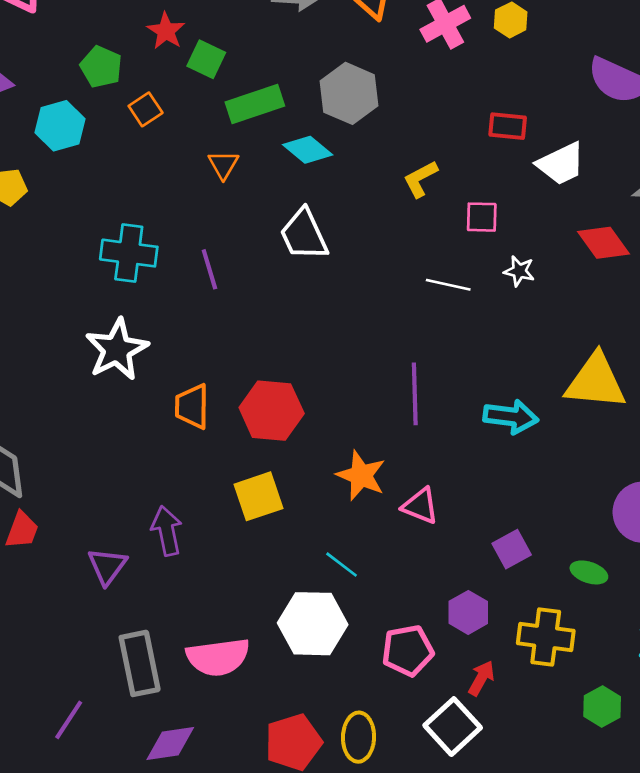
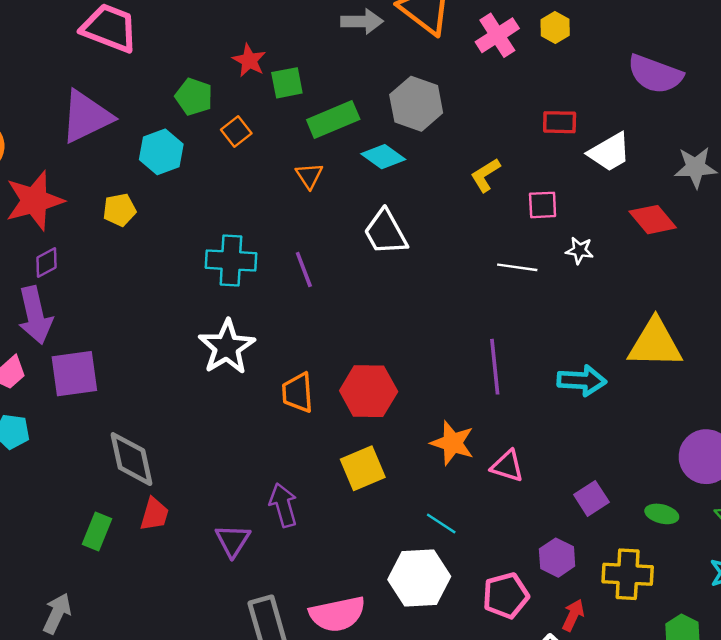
green square: (206, 59) -> (287, 83), turned -32

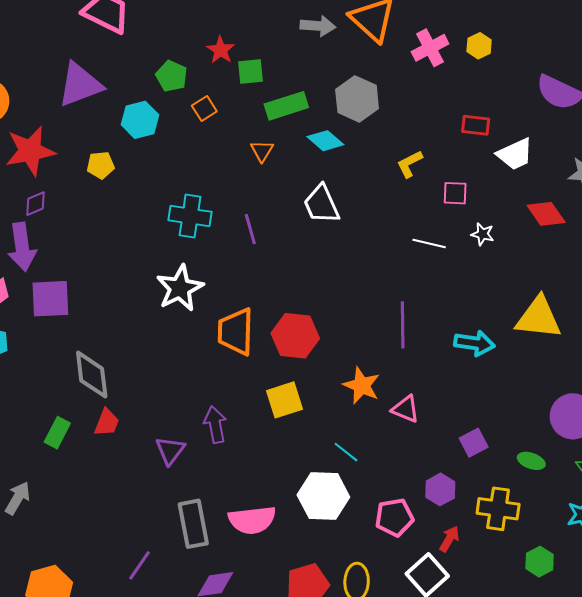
orange trapezoid: (298, 393) -> (236, 332), size x1.4

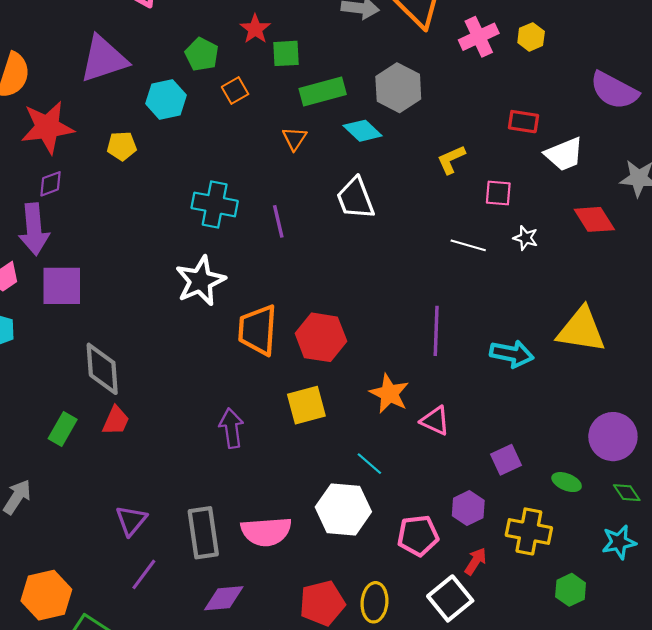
purple triangle: (170, 450) -> (131, 520), moved

